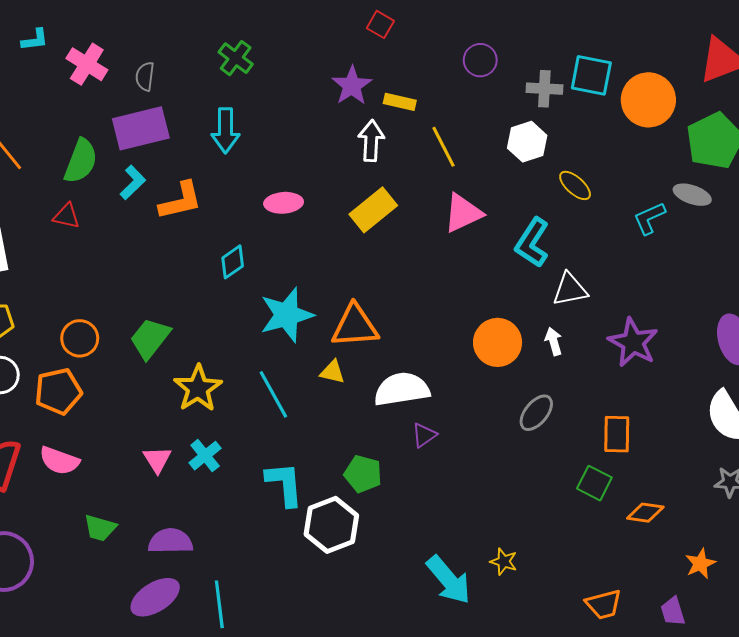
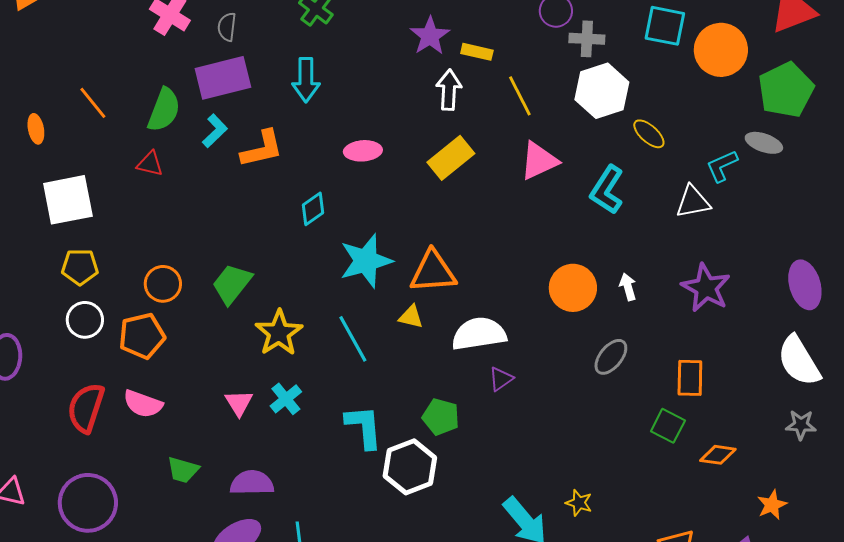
gray cross: (544, 89) -> (587, 39), moved
white hexagon: (527, 142) -> (602, 91), size x1.4
white triangle: (570, 289) -> (693, 202), moved

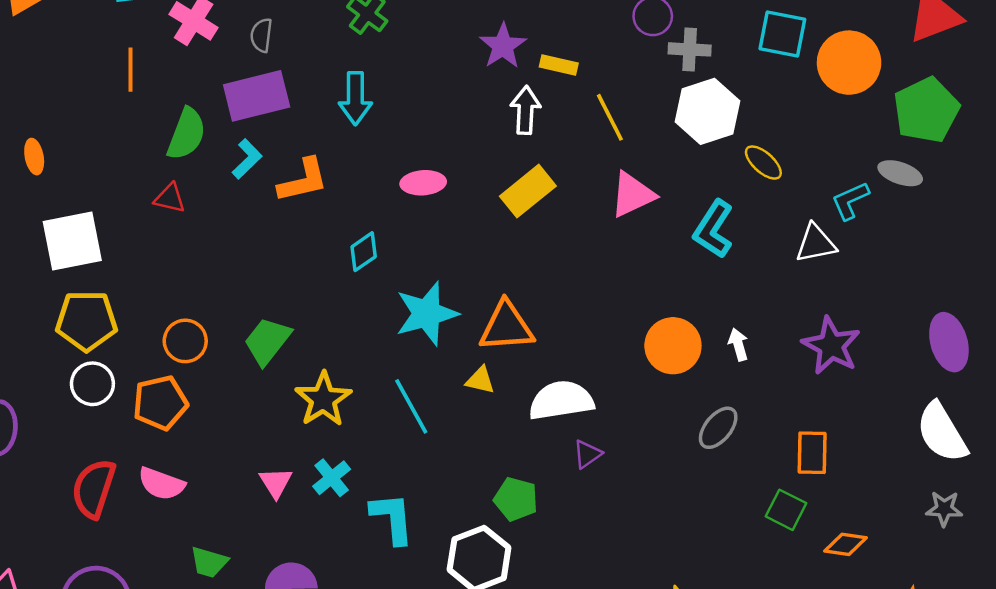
orange line: (93, 103) -> (131, 70), moved, turned 39
yellow pentagon: (80, 267) -> (86, 321), size x1.4
cyan L-shape: (364, 427) -> (392, 518), moved

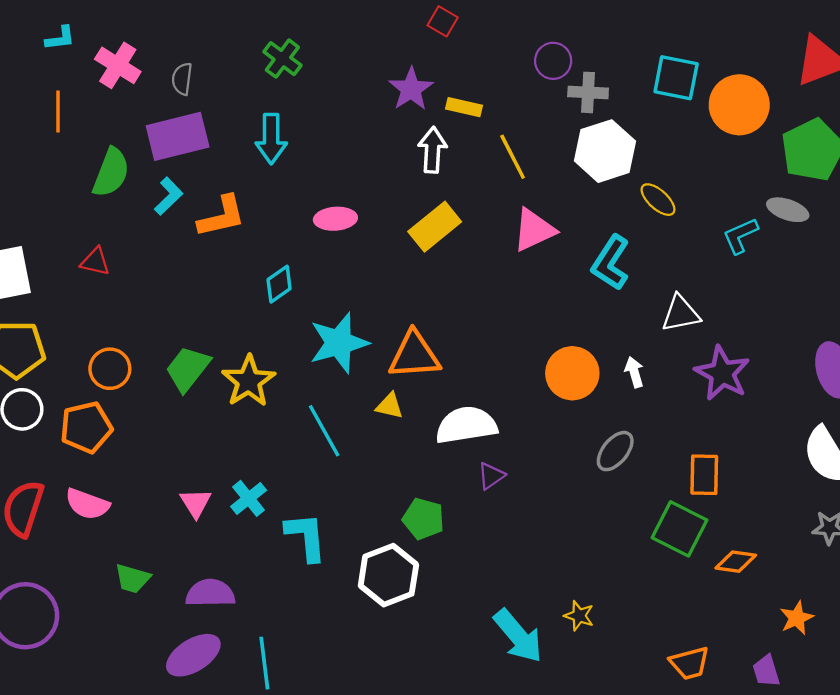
red triangle: (170, 198) -> (95, 262), moved
white triangle: (816, 243) -> (681, 313), moved
yellow star: (323, 399) -> (249, 381), moved
green square: (786, 510) -> (679, 529), size x1.4

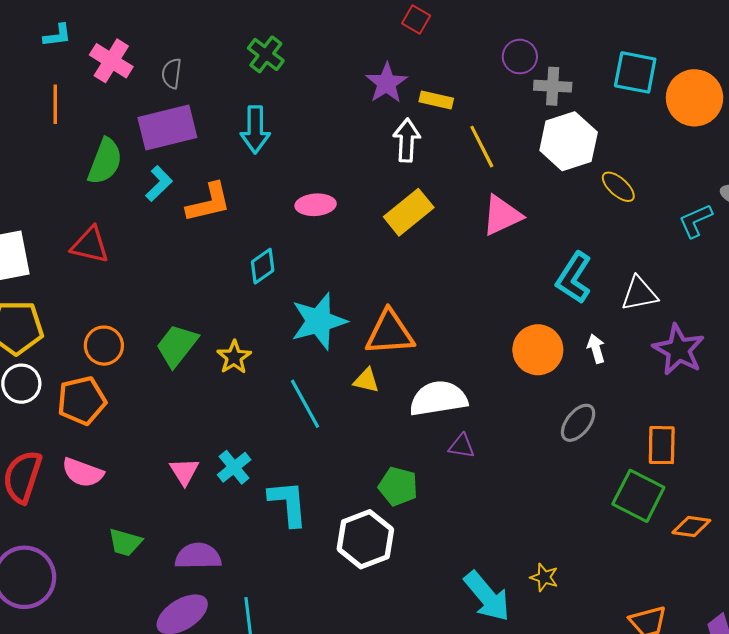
red triangle: (95, 262) -> (90, 245), size x1.4
cyan L-shape: (611, 263) -> (574, 278), moved
yellow star: (249, 381) -> (234, 357), size x0.7
purple triangle: (491, 476) -> (462, 446), turned 44

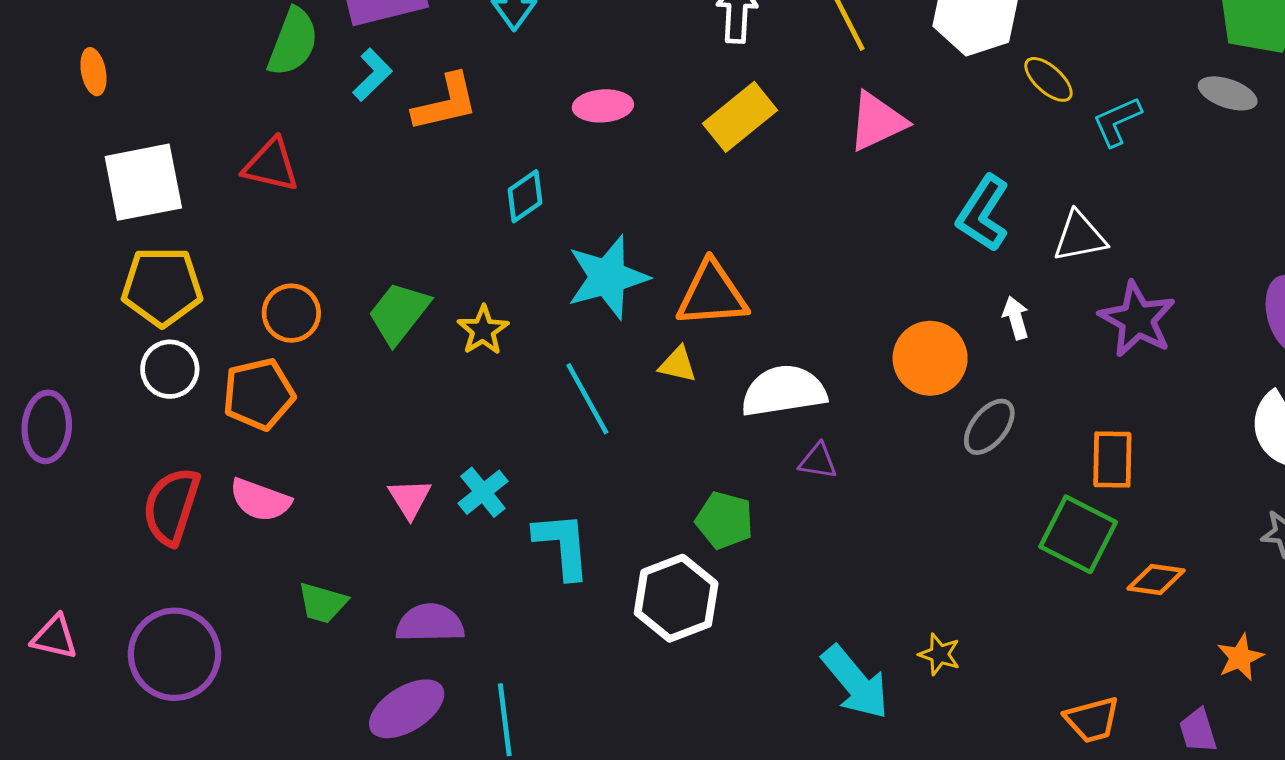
cyan L-shape: (696, 221) -> (1117, 121), moved
orange circle: (538, 350) -> (930, 358), moved

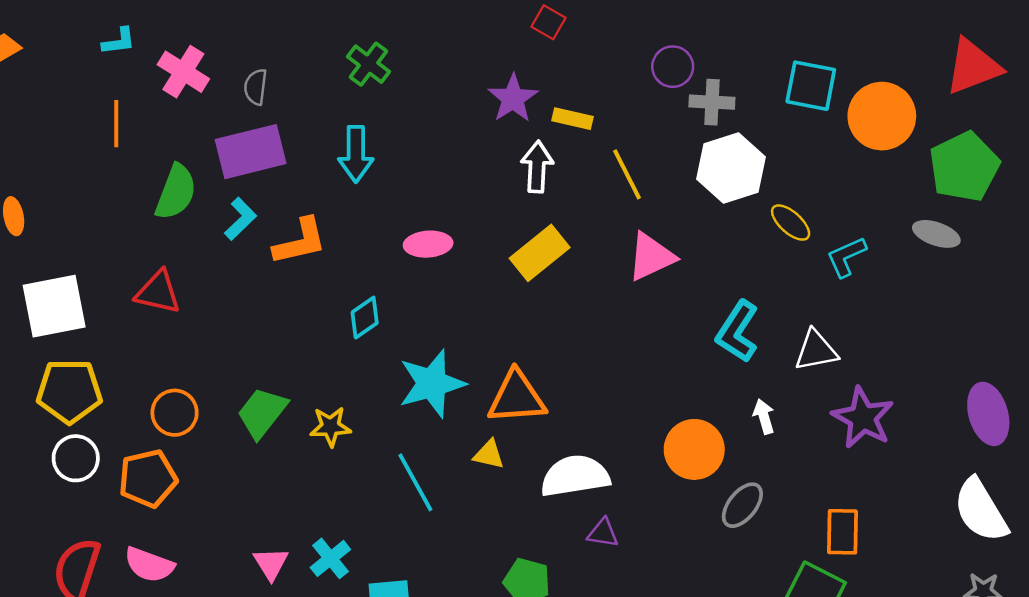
yellow star: (483, 330) -> (330, 427), turned 30

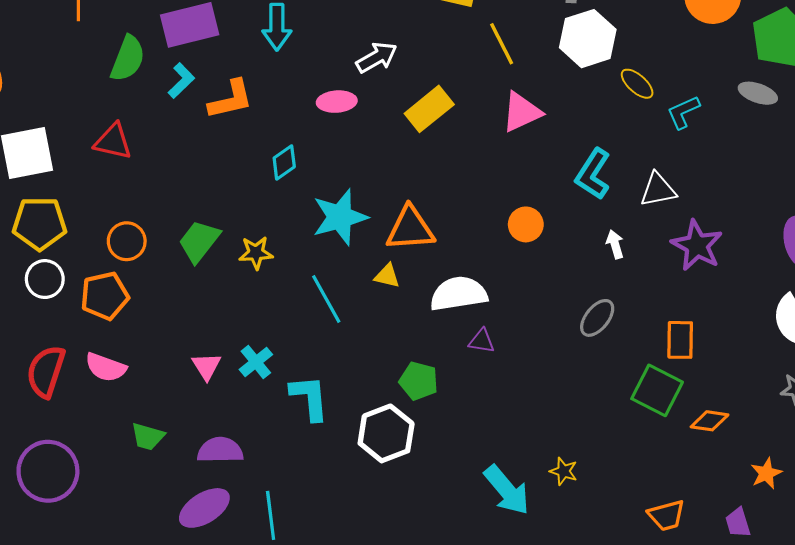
white arrow: (537, 167) -> (377, 57), moved, turned 57
orange circle: (694, 449) -> (526, 224), moved, size x0.7

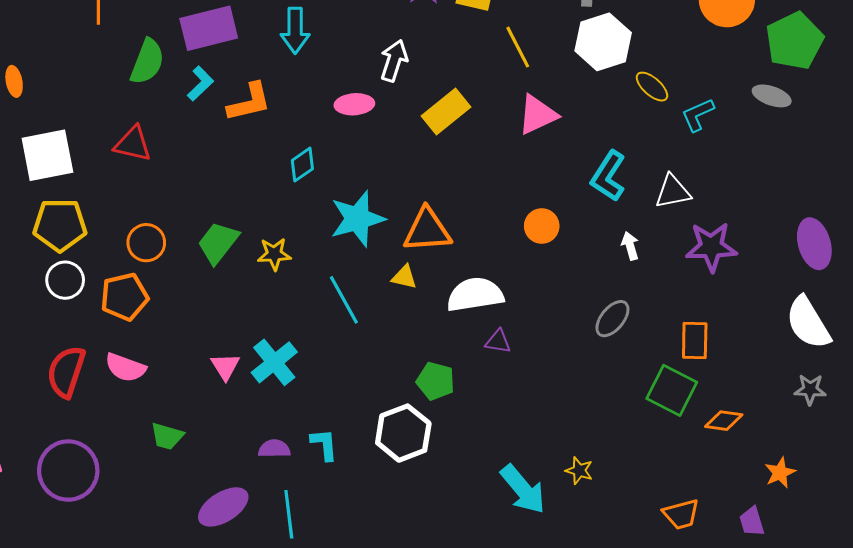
white arrow: (377, 57) -> (394, 61), turned -42
purple star: (697, 245) -> (711, 247), turned -30
cyan cross: (256, 362) -> (274, 362), size x1.4
cyan L-shape: (309, 398) -> (324, 445), moved, size x0.7
purple semicircle: (220, 450) -> (274, 449), moved, size x0.7

